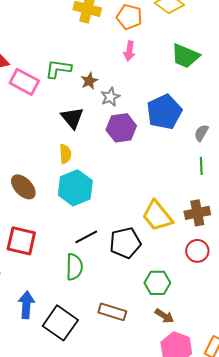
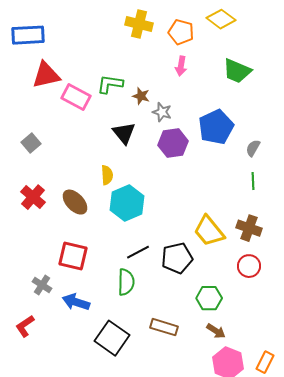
brown star: (89, 81) -> (141, 96), turned -30
gray star: (110, 97) -> (162, 112), turned -30
yellow semicircle: (65, 154) -> (107, 175), moved
brown cross: (197, 213) -> (249, 228), turned 30
blue arrow: (26, 305) -> (76, 302), moved, turned -76

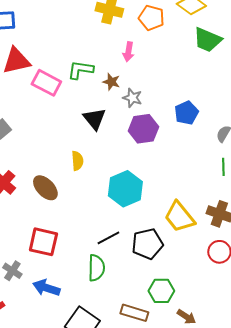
pink arrow: (181, 66) -> (128, 52), moved
green trapezoid: (237, 71) -> (207, 40), moved
blue pentagon: (216, 127) -> (186, 113), size x0.7
cyan hexagon: (127, 203) -> (125, 189), moved
green hexagon: (209, 298) -> (161, 291), moved

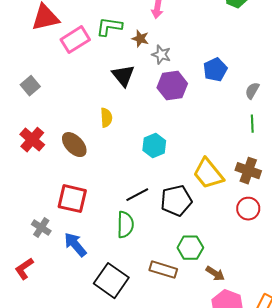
pink rectangle: (46, 83) -> (75, 40), turned -60
cyan hexagon: (125, 189) -> (154, 146), size x0.7
blue arrow: (46, 288) -> (75, 245), turned 32

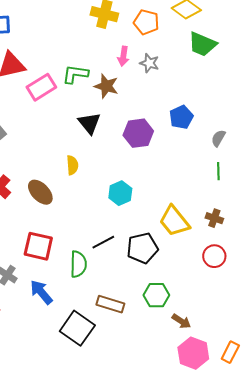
brown star: (140, 39) -> (106, 86), size x1.4
gray star: (161, 55) -> (149, 63), moved
brown cross: (248, 171) -> (214, 218), size x0.7
green semicircle: (125, 225) -> (78, 264), moved
brown rectangle: (163, 270) -> (110, 304), moved

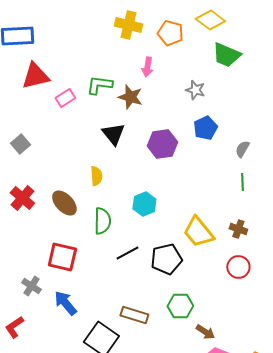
gray star: (149, 63) -> (195, 90), moved
pink rectangle: (41, 87) -> (65, 98), size x0.7
green semicircle: (78, 264) -> (102, 221), moved

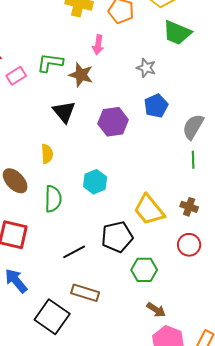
gray semicircle: (242, 149) -> (193, 127), size x1.5
black line: (127, 253) -> (74, 252), moved
green hexagon: (180, 306) -> (144, 270), moved

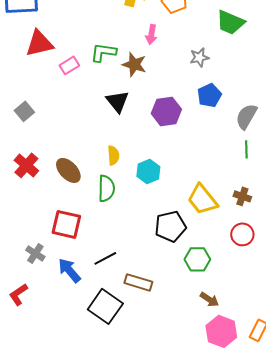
gray star: (146, 68) -> (199, 57), turned -30
yellow semicircle: (47, 154) -> (113, 155), moved
black line: (74, 252) -> (105, 258), moved

